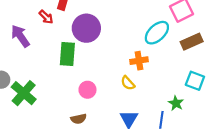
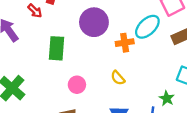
purple circle: (86, 28) -> (94, 22), moved
orange cross: (139, 61) -> (125, 43), moved

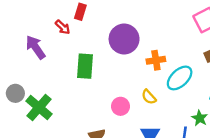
cyan ellipse: (147, 27) -> (180, 78), moved
pink circle: (77, 85) -> (120, 106), moved

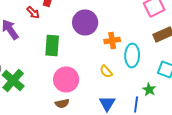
cyan ellipse: (180, 78) -> (132, 55), turned -45
pink circle: (120, 106) -> (66, 79), moved, size x1.6

